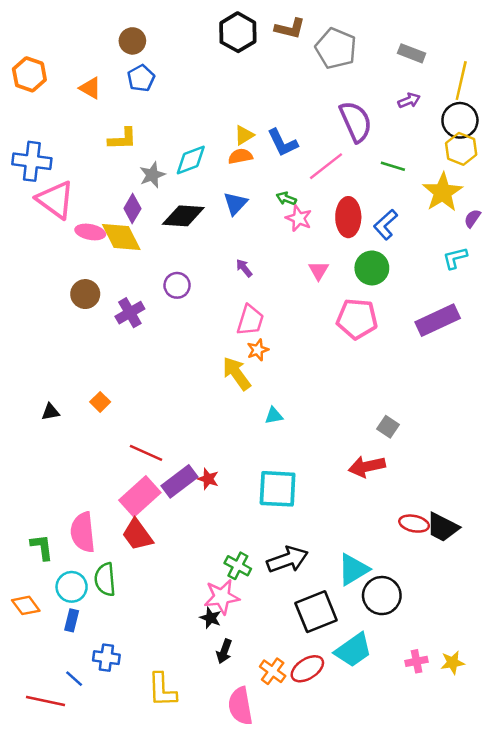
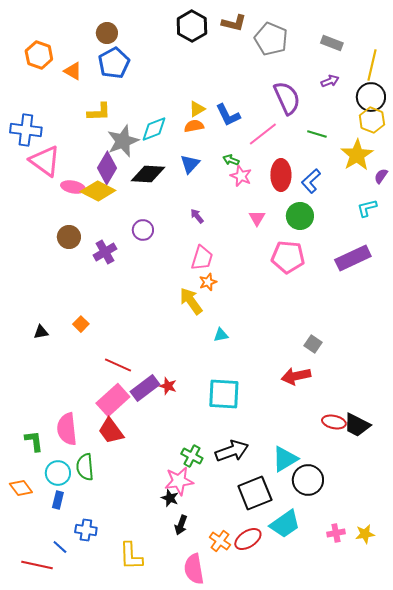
orange hexagon: (29, 74) -> (39, 55), moved
blue pentagon: (141, 78) -> (114, 63), size x1.4
gray star: (152, 175) -> (123, 141), size x1.5
purple diamond: (132, 208) -> (107, 168), size x1.4
yellow diamond: (121, 237) -> (98, 191), turned -36

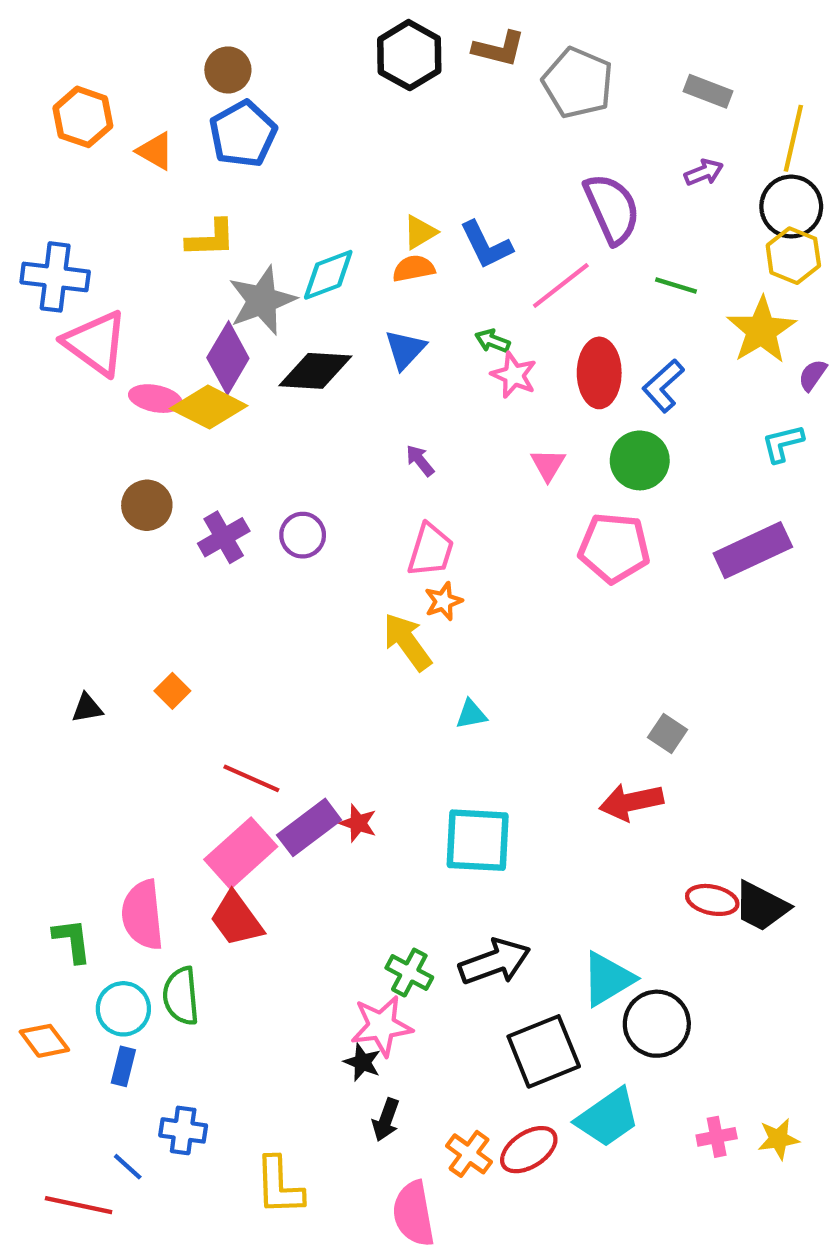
purple circle: (143, 230) -> (303, 535), moved

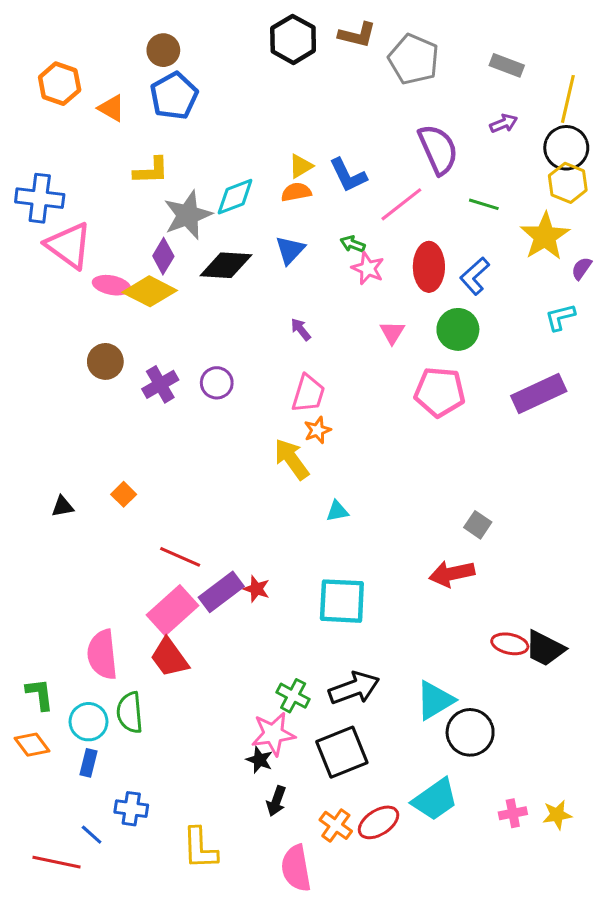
purple diamond: (228, 358) -> (163, 256), size x0.7
green L-shape: (72, 941) -> (40, 694), moved
black square: (544, 1051) -> (342, 752), moved

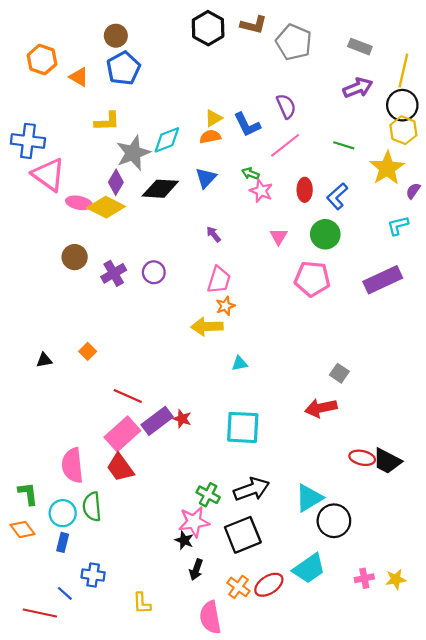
purple arrow: (504, 123) -> (358, 88), size x1.5
purple semicircle: (438, 149) -> (286, 106), moved, size x0.7
red ellipse: (429, 267) -> (305, 190), size x0.7
yellow arrow: (292, 459) -> (207, 327), turned -56
yellow L-shape: (200, 848) -> (142, 603), size x0.7

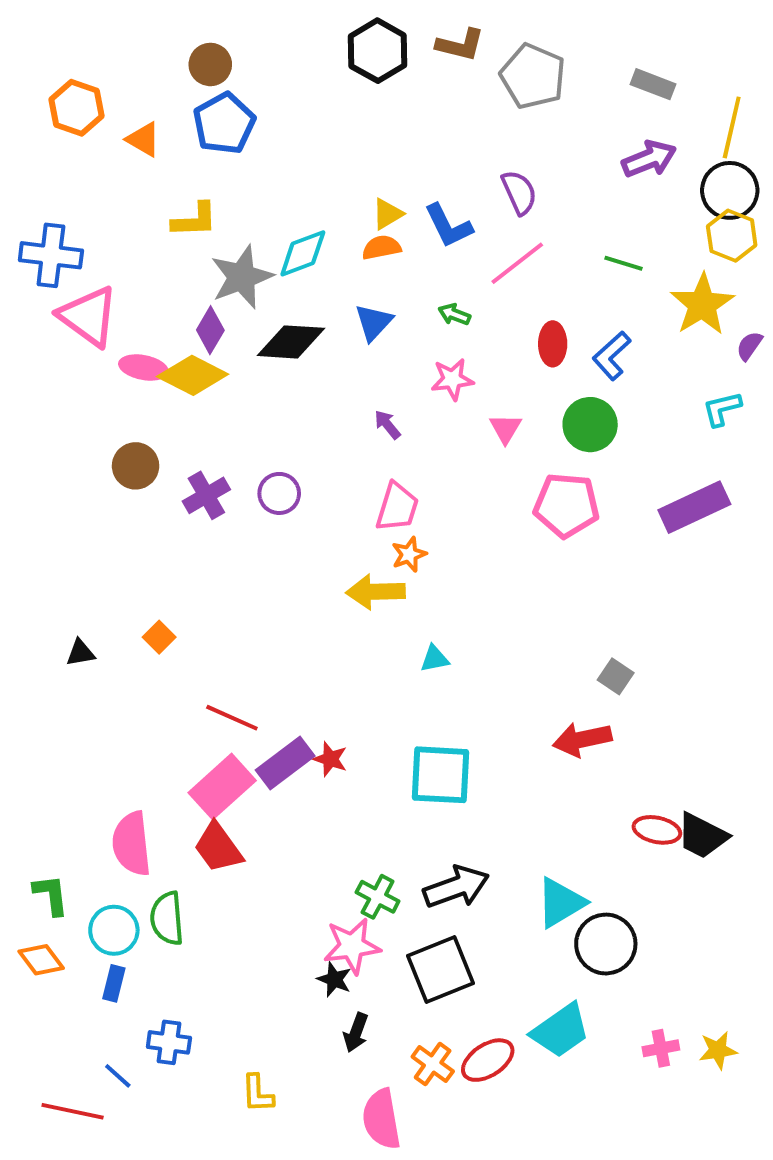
pink star: (261, 191) -> (452, 379), moved, turned -30

